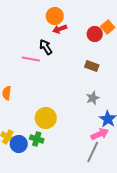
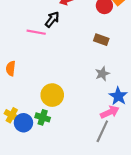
black arrow: (46, 47) -> (52, 19), turned 70

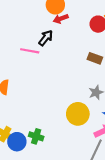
yellow circle: (52, 95) -> (78, 114), moved

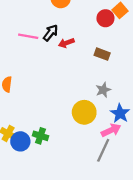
red arrow: (61, 19) -> (66, 43), moved
pink line: (30, 51) -> (28, 36), moved

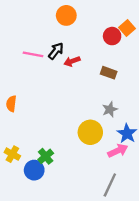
green cross: (41, 136) -> (46, 156), turned 32
blue circle: (20, 141) -> (34, 170), moved
gray line: (103, 150) -> (110, 185), moved

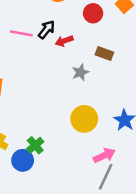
red circle: (112, 36) -> (93, 13), moved
gray star: (110, 109) -> (80, 72), moved
pink arrow: (118, 151) -> (104, 155), moved

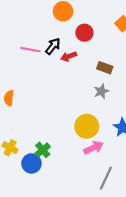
red circle: (93, 13) -> (84, 33), moved
gray star: (80, 72) -> (101, 91), moved
pink arrow: (104, 155) -> (93, 148), moved

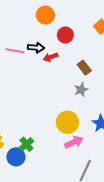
black arrow: (53, 46) -> (36, 48), turned 56
brown rectangle: (105, 68) -> (84, 68), turned 32

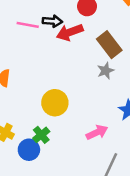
red arrow: (51, 57) -> (70, 32), size x1.5
brown rectangle: (84, 68) -> (109, 45), size x1.5
yellow circle: (67, 122) -> (55, 103), moved

